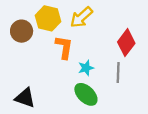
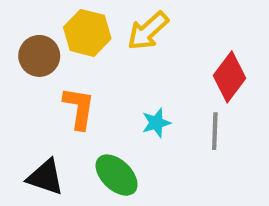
orange L-shape: (64, 47) -> (79, 108), moved
green ellipse: (86, 94) -> (117, 175), moved

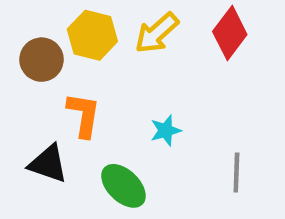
red diamond: (229, 77) -> (230, 33), moved
gray line: (215, 131) -> (236, 173), moved
black triangle: (45, 177) -> (48, 164), moved

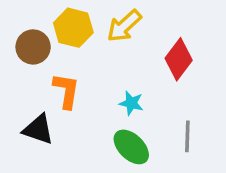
red diamond: (230, 33) -> (179, 59), moved
cyan star: (166, 130) -> (131, 103), turned 30
green ellipse: (123, 186) -> (131, 147), moved

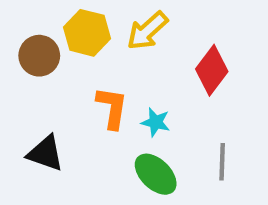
orange L-shape: (66, 91) -> (112, 108), moved

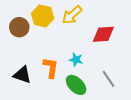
red diamond: (212, 70) -> (103, 34), turned 50
orange L-shape: (112, 108) -> (51, 68), moved
gray line: (222, 162) -> (109, 79), turned -36

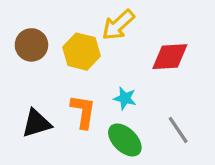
yellow hexagon: (43, 16) -> (82, 52), moved
black triangle: (22, 75) -> (36, 123), turned -36

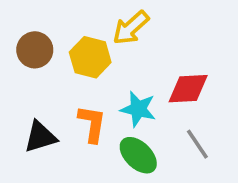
red diamond: (170, 57) -> (188, 89), moved
cyan star: (125, 98) -> (138, 109), size x1.4

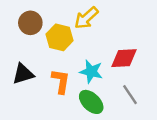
brown circle: (35, 50) -> (30, 23), moved
black triangle: (40, 137) -> (23, 74), moved

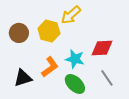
brown circle: (30, 23) -> (19, 33), moved
black triangle: (23, 74) -> (23, 78), moved
orange L-shape: (61, 81) -> (50, 67), turned 45

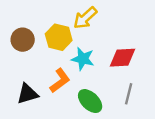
cyan star: (75, 59) -> (83, 59), moved
gray line: (107, 78) -> (129, 94), turned 48

